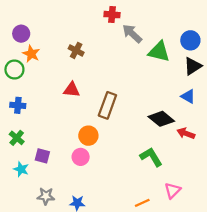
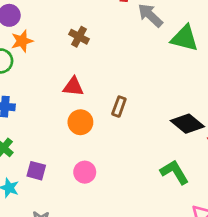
orange star: (31, 54) -> (22, 41), turned 30
brown rectangle: (107, 105) -> (119, 107), size x0.6
orange circle: (88, 136) -> (80, 122), moved

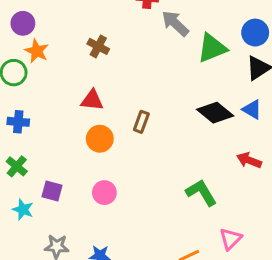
green triangle: (184, 38) -> (212, 48), turned -36
orange star: (22, 41) -> (37, 51), turned -30
black diamond: (187, 124) -> (215, 113), moved

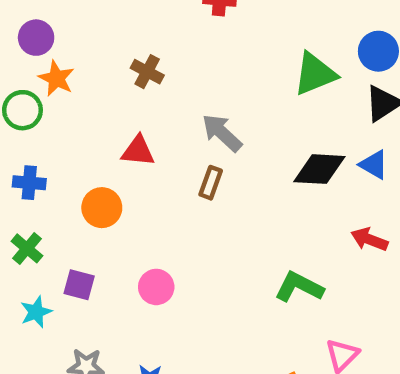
gray arrow: (175, 23) -> (222, 133), moved
black diamond: (215, 113) -> (319, 169), turned -36
orange circle: (100, 139) -> (102, 208), moved
green L-shape: (201, 193) -> (299, 287), turned -32
cyan star: (23, 209) -> (36, 312), turned 30

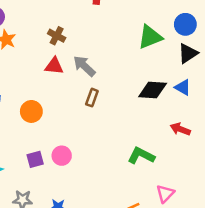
gray arrow: (222, 133) -> (84, 66), moved
red triangle: (138, 151) -> (54, 66), moved
purple square: (79, 285) -> (35, 159), moved, turned -30

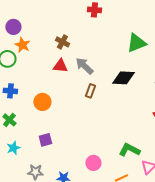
black diamond: (153, 90) -> (123, 78), moved
pink circle: (62, 156) -> (93, 163), moved
green L-shape: (141, 156) -> (129, 150), moved

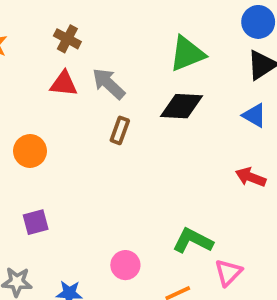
green triangle: (136, 43) -> (187, 54), moved

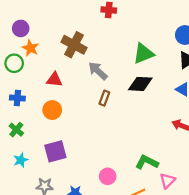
brown cross: (67, 39) -> (74, 45), size x1.6
red triangle: (64, 84) -> (54, 80), moved
purple square: (36, 222) -> (55, 151), size x1.5

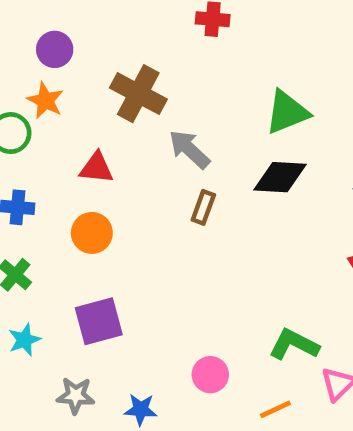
purple circle: (21, 28) -> (55, 49), moved

